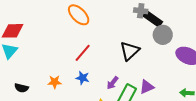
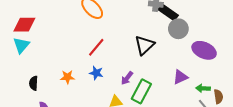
purple triangle: (147, 87) -> (180, 77), moved
black semicircle: (22, 88) -> (34, 83), turned 80

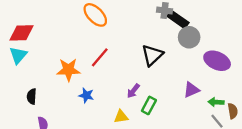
blue star: (96, 73) -> (86, 95), moved
orange star: (67, 77) -> (68, 70), moved, size x1.5
green rectangle: (141, 91) -> (149, 105), size x0.7

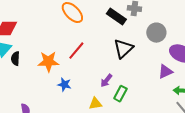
black rectangle: (178, 19) -> (116, 17), moved
purple triangle: (191, 90) -> (165, 72), moved
black semicircle: (32, 96) -> (15, 59), moved

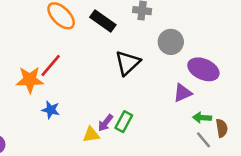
black rectangle: (116, 17) -> (103, 21), moved
red line: (76, 51) -> (51, 65), moved
purple arrow: (106, 81) -> (105, 123), moved

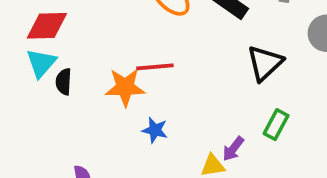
red line: (51, 65) -> (155, 67), turned 45
green rectangle: (124, 122) -> (276, 125), moved

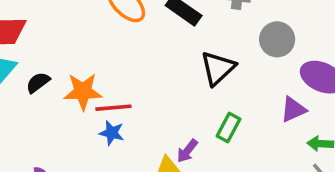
red line: (155, 67) -> (113, 108), moved
black semicircle: (64, 82) -> (38, 83), moved, turned 50

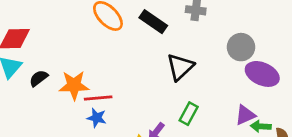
gray circle: (277, 39) -> (241, 47), moved
purple triangle: (293, 109) -> (245, 115), moved

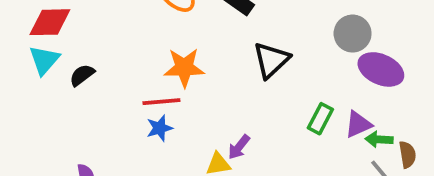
orange star: (74, 85) -> (184, 68), moved
green rectangle: (189, 114) -> (320, 119), moved
blue star: (97, 118) -> (160, 128), turned -30

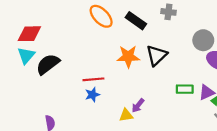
orange star: (184, 68) -> (128, 57), moved
black semicircle: (82, 75) -> (48, 64), size x1.6
green rectangle: (320, 119) -> (185, 89), turned 63

